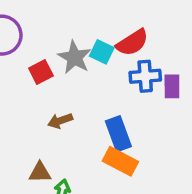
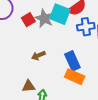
cyan square: (102, 52) -> (60, 14), size x1.5
red square: (41, 72) -> (28, 20), moved

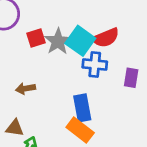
blue cross: (86, 27) -> (95, 65), moved
brown arrow: (38, 56) -> (25, 89), moved

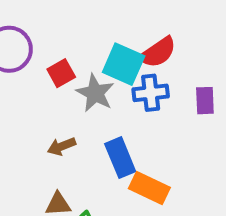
gray star: (58, 41) -> (95, 93), moved
blue rectangle: (82, 108) -> (120, 158), moved

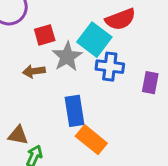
red semicircle: (158, 52) -> (120, 19), moved
brown arrow: (62, 146) -> (34, 71), moved

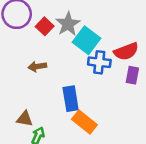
red semicircle: (120, 19) -> (126, 51), moved
red square: (45, 35) -> (45, 26), moved, turned -30
gray star: (67, 57) -> (68, 24), moved

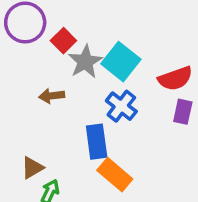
gray star: (68, 24) -> (85, 62), moved
blue cross: (99, 62) -> (121, 106), moved, turned 30
brown triangle: (25, 119) -> (32, 168), turned -42

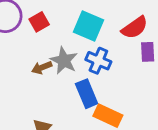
red square: (63, 41) -> (39, 22), turned 30
gray star: (85, 62) -> (64, 61), moved

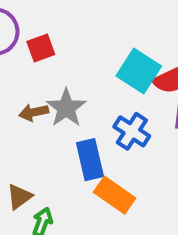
cyan square: (88, 26) -> (139, 71), moved
blue cross: (98, 61) -> (132, 131), moved

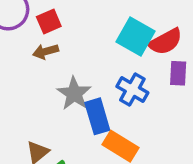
gray star: (66, 108) -> (74, 94), moved
brown arrow: (34, 112) -> (46, 51), moved

